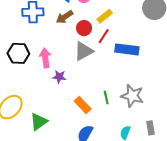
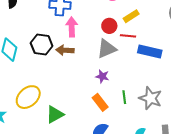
brown arrow: (65, 17) -> (65, 50), moved, turned 30
red line: (104, 36) -> (128, 36), turned 56
pink arrow: (45, 58) -> (72, 27), moved
purple star: (59, 77) -> (102, 76), moved

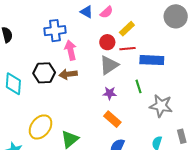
green line: (124, 97) -> (138, 86), moved

